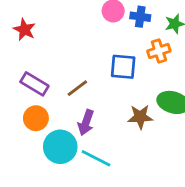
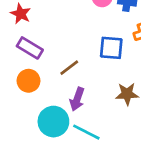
purple rectangle: (34, 84) -> (30, 48), moved
orange circle: (36, 118) -> (28, 81), moved

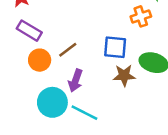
blue square: (111, 48) -> (115, 47), moved
orange circle: (28, 81) -> (40, 60), moved

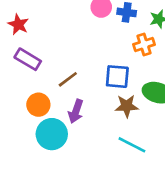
orange circle: (40, 60) -> (38, 105), moved
cyan line: (84, 113) -> (132, 145), moved

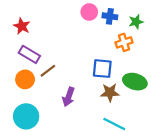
brown line: (68, 79) -> (48, 71), moved
orange circle: (38, 105) -> (25, 79), moved
cyan circle: (52, 134) -> (26, 116), moved

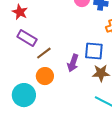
orange circle: (25, 79) -> (45, 76), moved
purple arrow: (69, 97) -> (73, 63), moved

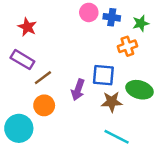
red star: (20, 12) -> (27, 27), moved

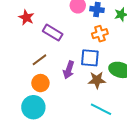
orange cross: (127, 46) -> (100, 34), moved
purple rectangle: (22, 60) -> (53, 33), moved
cyan circle: (19, 128) -> (33, 107), moved

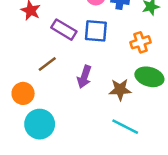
orange cross: (100, 34) -> (140, 42), moved
blue square: (90, 58) -> (96, 31), moved
orange circle: (40, 83) -> (23, 93), moved

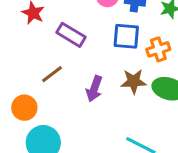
blue square: (96, 31) -> (126, 36), moved
brown star: (120, 90) -> (134, 81), moved

